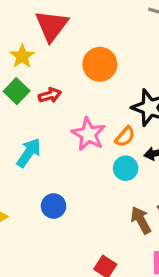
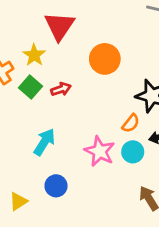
pink star: (89, 134) -> (100, 151), moved
blue circle: (54, 206) -> (56, 186), moved

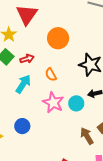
orange semicircle: (131, 123) -> (51, 75), moved, turned 112
cyan arrow: (44, 142) -> (23, 84), moved

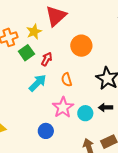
red arrow: (27, 59) -> (47, 59), turned -56
blue circle: (22, 126) -> (46, 131), moved

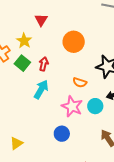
red triangle: (56, 16) -> (41, 20), size x0.6
orange semicircle: (67, 80) -> (80, 82), moved, turned -40

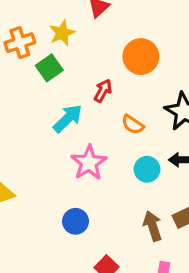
red arrow: (44, 64) -> (103, 91), moved
pink star: (72, 106) -> (89, 163), moved
blue circle: (62, 134) -> (76, 221), moved

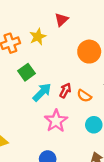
green square: (49, 68) -> (27, 72), moved
red arrow: (103, 91) -> (65, 91), moved

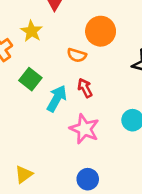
red arrow: (65, 91) -> (85, 88), turned -40
orange semicircle: (84, 96) -> (77, 55), moved

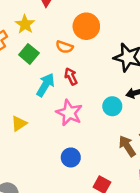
green square: (30, 79) -> (29, 54), moved
yellow triangle: (24, 174) -> (19, 123), moved

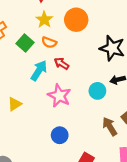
yellow star: (25, 24) -> (44, 20), moved
orange semicircle: (64, 47) -> (49, 42), moved
red arrow: (71, 76) -> (62, 64), turned -32

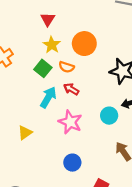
orange semicircle: (49, 42) -> (67, 67), moved
green square: (25, 43) -> (43, 68), moved

